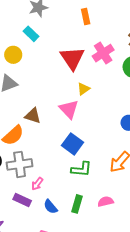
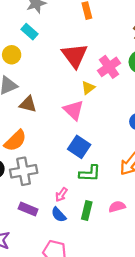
pink cross: (103, 53) -> (109, 67), moved
brown triangle: (33, 116) -> (28, 104), moved
pink arrow: (37, 184) -> (61, 195), moved

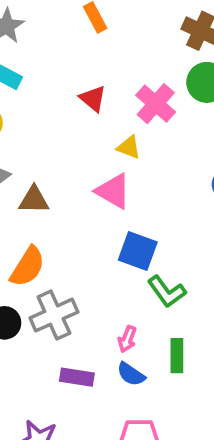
red triangle: (75, 56) -> (93, 99), size x0.6
yellow triangle: (88, 88) -> (129, 147), turned -48
green L-shape: (90, 173) -> (167, 292), turned 65

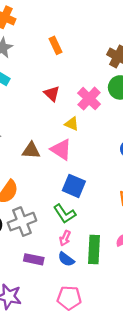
brown triangle: (34, 200) -> (31, 150), moved
green L-shape: (167, 292) -> (65, 214), moved
green rectangle: (177, 356) -> (94, 250), size x1.4

